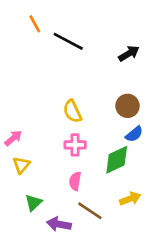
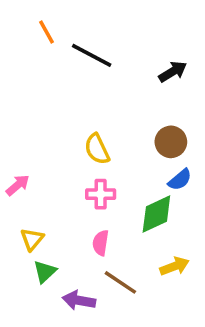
yellow triangle: (21, 165) -> (32, 239), moved

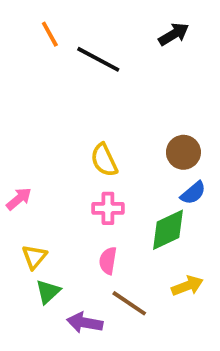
black arrow: (173, 72) -> (174, 34), moved

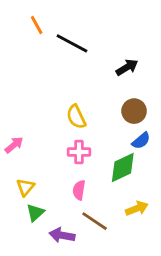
black arrow: (174, 34) -> (127, 67), moved

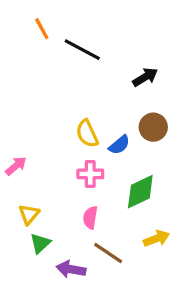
blue semicircle: (141, 141) -> (119, 145), moved

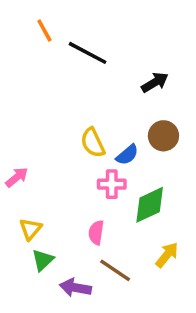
pink cross: (90, 174) -> (112, 184), moved
yellow arrow: (156, 239) -> (167, 255), turned -30

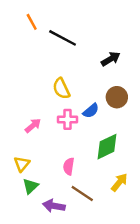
yellow semicircle: (93, 143) -> (61, 89), moved
pink arrow: (17, 177) -> (33, 126), moved
pink cross: (112, 184) -> (67, 119), moved

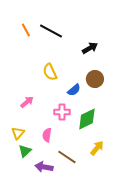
orange line: (32, 22) -> (26, 30), moved
pink cross: (67, 119) -> (62, 112), moved
pink semicircle: (69, 166) -> (47, 135), moved

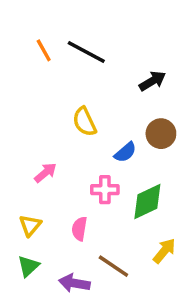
green triangle: (25, 151) -> (28, 266), moved

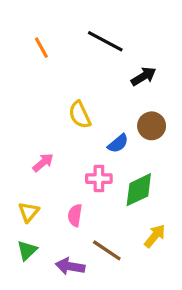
black line: (86, 52) -> (105, 41), moved

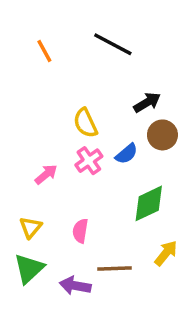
black arrow: (144, 76) -> (147, 102), moved
pink cross: (99, 179) -> (89, 161), moved, turned -35
green triangle: (27, 250) -> (29, 269), size x1.4
brown line: (107, 250) -> (115, 269), turned -36

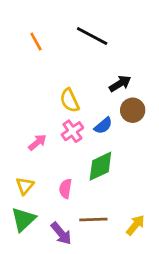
green diamond: (149, 203) -> (100, 166), moved
yellow arrow: (166, 253) -> (135, 225), moved
purple arrow: (75, 286) -> (61, 233), turned -140

